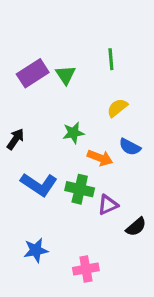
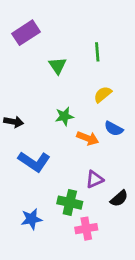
purple rectangle: (33, 73) -> (26, 33), moved
black arrow: (15, 139) -> (14, 122), turned 66
green cross: (80, 189) -> (70, 203), moved
pink cross: (86, 269) -> (86, 229), moved

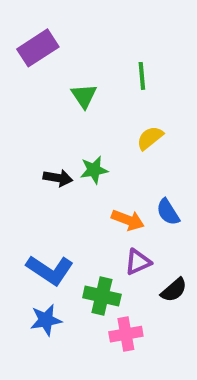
black arrow: (14, 122) -> (58, 178), moved
blue semicircle: (114, 129) -> (168, 212), moved, turned 30
orange arrow: (88, 138) -> (128, 220), moved
blue L-shape: (34, 161) -> (50, 270), moved

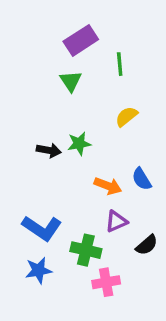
purple rectangle: (38, 48) -> (81, 40), moved

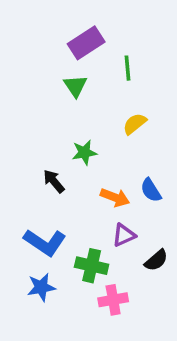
black arrow: (49, 150) -> (54, 181), moved, turned -140

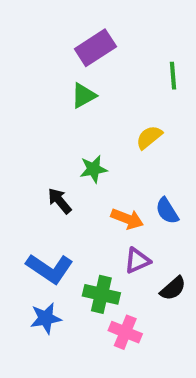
green line: (127, 68) -> (173, 76), moved
green triangle: (75, 86) -> (83, 95), turned 35
pink cross: (113, 300) -> (125, 332), turned 32

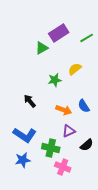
purple rectangle: (95, 48) -> (59, 33), moved
green line: (173, 76) -> (87, 38), turned 64
green star: (93, 169) -> (55, 80), moved

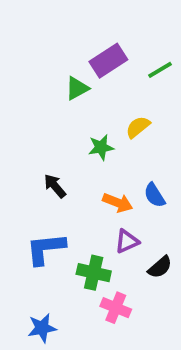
blue L-shape: (25, 135) -> (46, 249), turned 140
blue star: (23, 160) -> (42, 328), moved

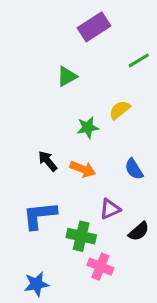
purple rectangle: (108, 61) -> (94, 27), moved
orange arrow: (118, 203) -> (83, 169), moved

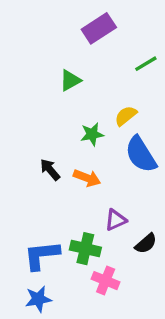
blue semicircle: (134, 169) -> (141, 154), moved, size x1.6
blue L-shape: (40, 215) -> (42, 255), moved

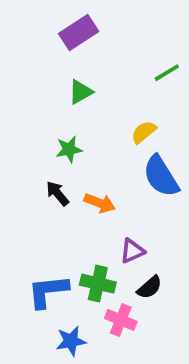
purple rectangle: (99, 28) -> (79, 32), moved
green star: (92, 134) -> (69, 149), moved
black semicircle: (146, 244) -> (150, 287), moved
blue star: (38, 299) -> (71, 341), moved

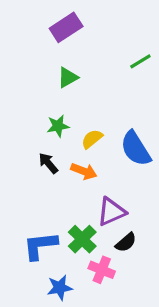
yellow semicircle: (144, 132) -> (92, 139), moved
purple triangle: (132, 251) -> (111, 212), size x1.4
green cross: (98, 284) -> (82, 239), turned 32

